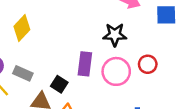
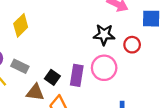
purple rectangle: (85, 64) -> (77, 75), moved
red circle: (148, 64) -> (132, 45), moved

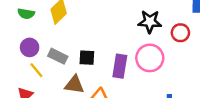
black square: (52, 77) -> (87, 58), moved, turned -32

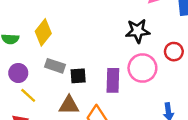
red circle: (180, 33) -> (174, 52), moved
gray rectangle: (58, 56) -> (55, 66), moved

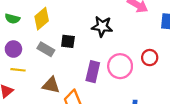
black star: (138, 31) -> (102, 26), moved
black square: (78, 76) -> (68, 41), moved
yellow line: (28, 95) -> (18, 70), turned -48

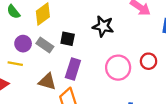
green semicircle: (12, 19) -> (13, 12), turned 32
purple circle: (13, 49) -> (23, 44), moved
purple rectangle: (93, 72) -> (73, 69), moved

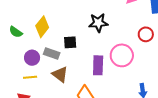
red circle: (149, 61) -> (146, 34), moved
purple rectangle: (73, 69) -> (98, 65), moved
brown triangle: (47, 82) -> (60, 74), moved, turned 36

